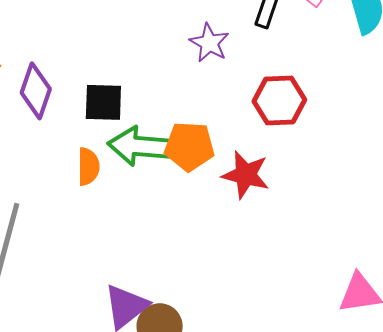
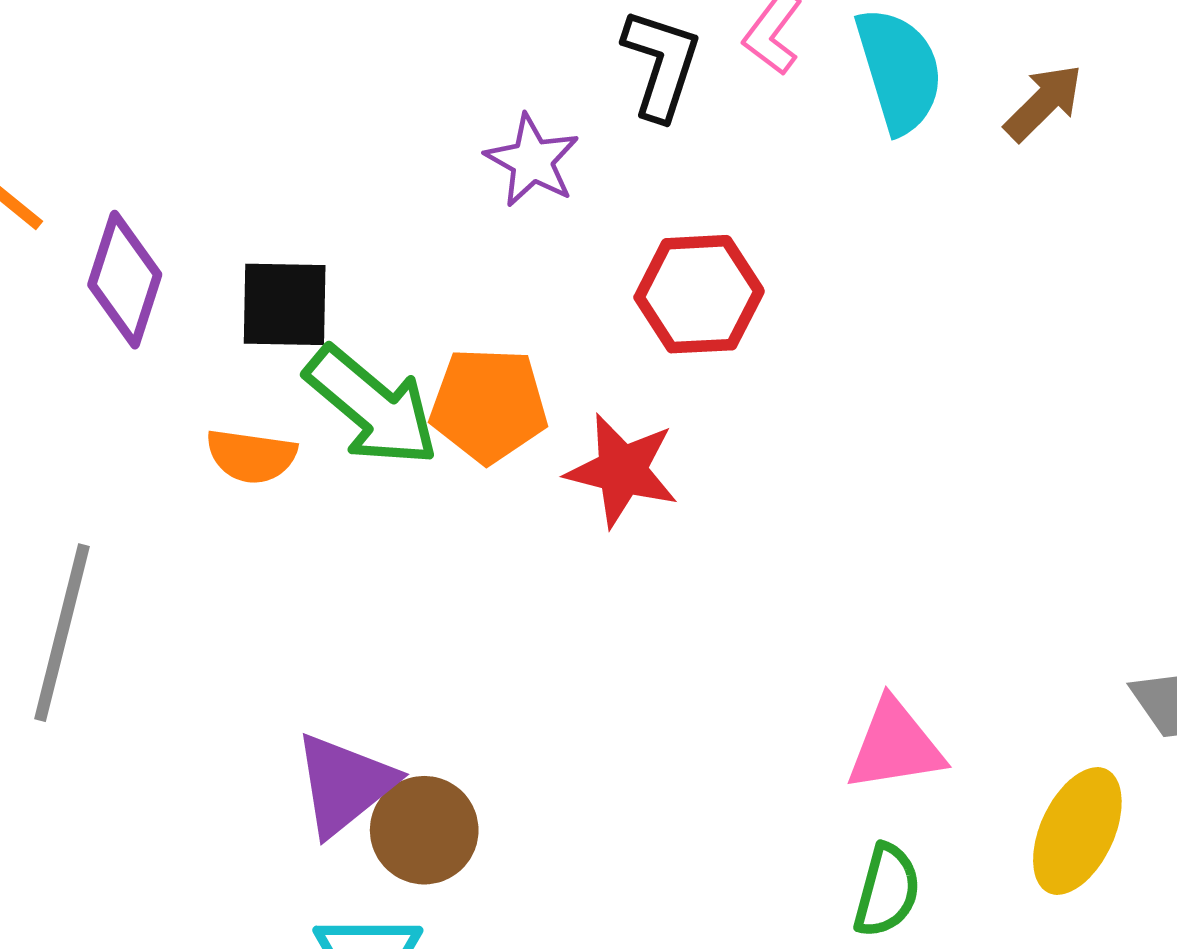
green arrow: (140, 146) -> (372, 406), turned -144
orange semicircle: (88, 167) -> (251, 456), turned 99

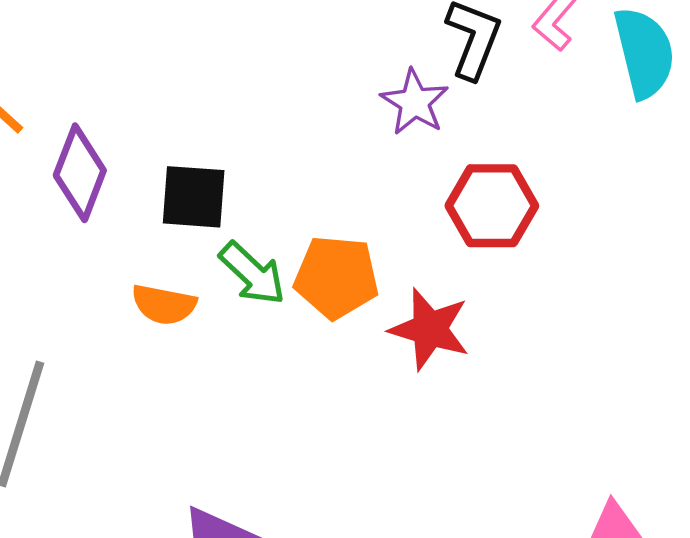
purple star: (532, 161) -> (415, 102), moved
green arrow: (372, 406) -> (252, 273), size x0.7

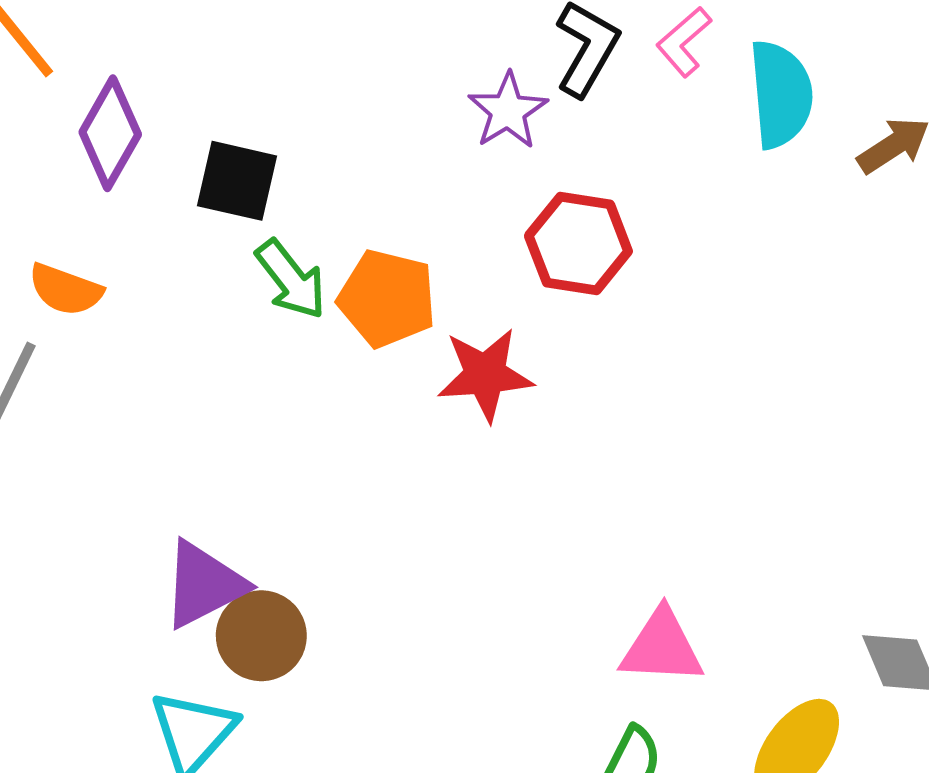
orange semicircle: (164, 305) -> (65, 290), moved
red star: (430, 329) -> (485, 375), turned -30

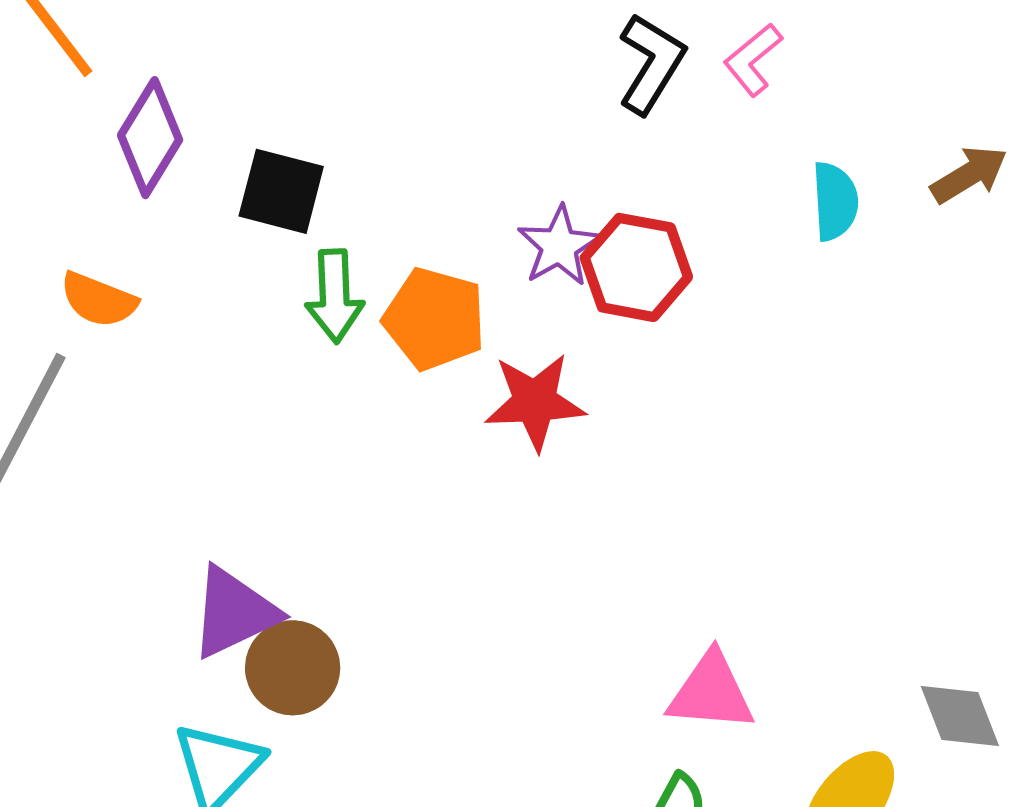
cyan semicircle: (781, 94) -> (835, 201), moved, size x0.7
purple star: (508, 111) -> (559, 246), moved
green arrow: (291, 279) -> (335, 296), turned 34

